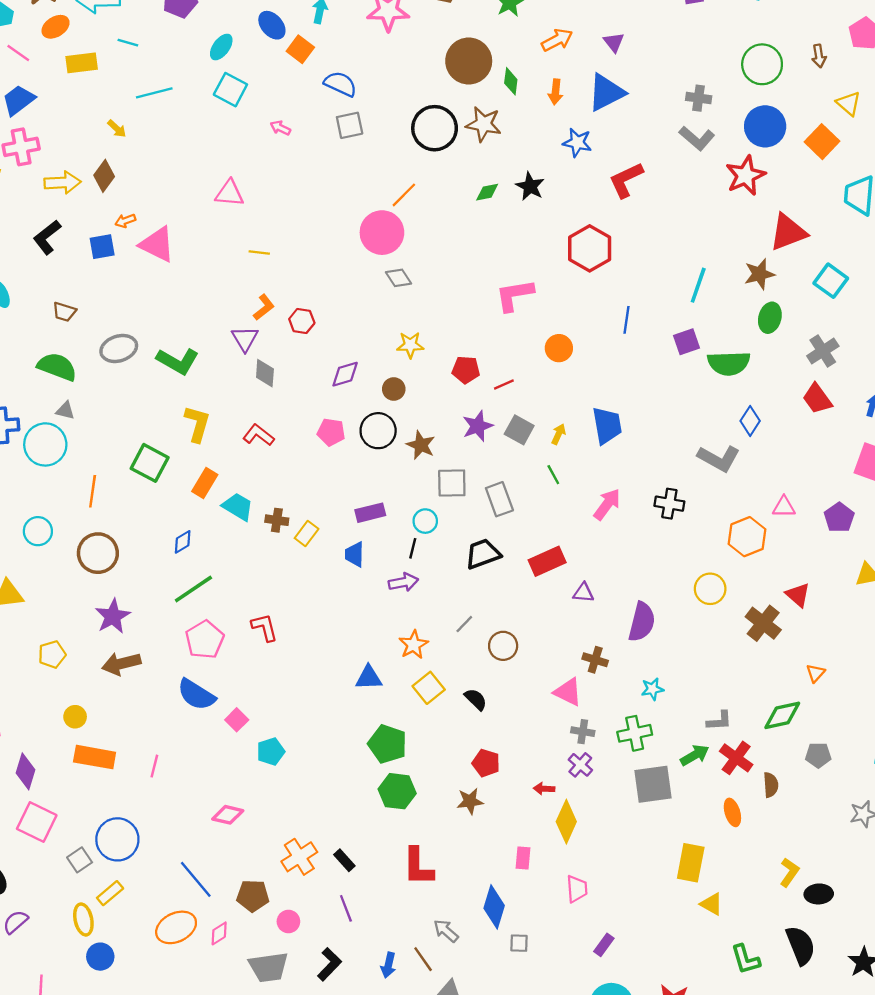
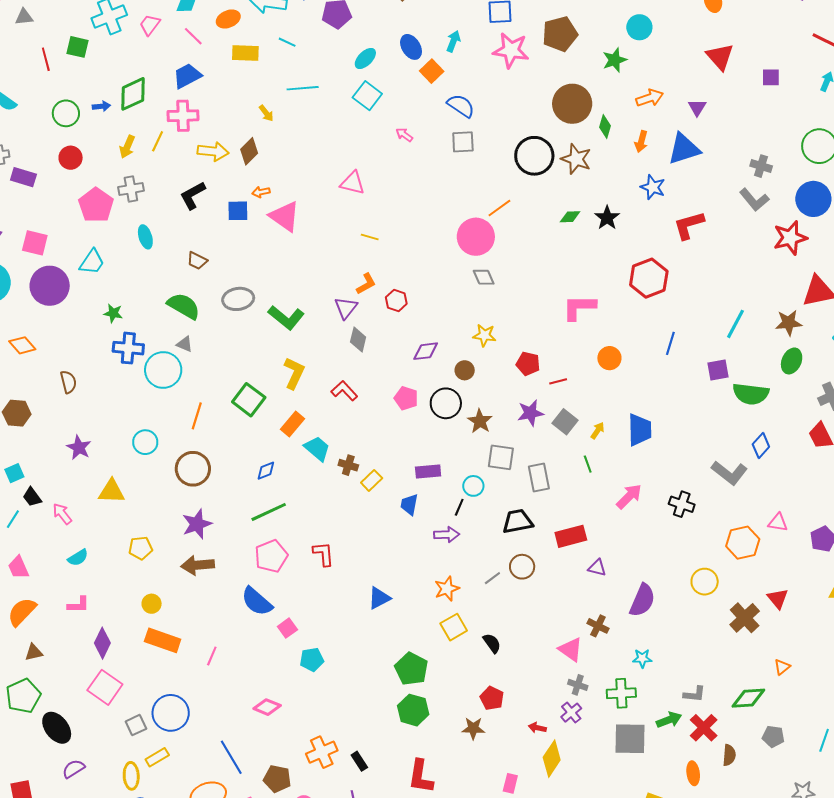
brown circle: (503, 646) -> (522, 567), moved
blue triangle: (369, 678) -> (379, 598), moved, turned -35

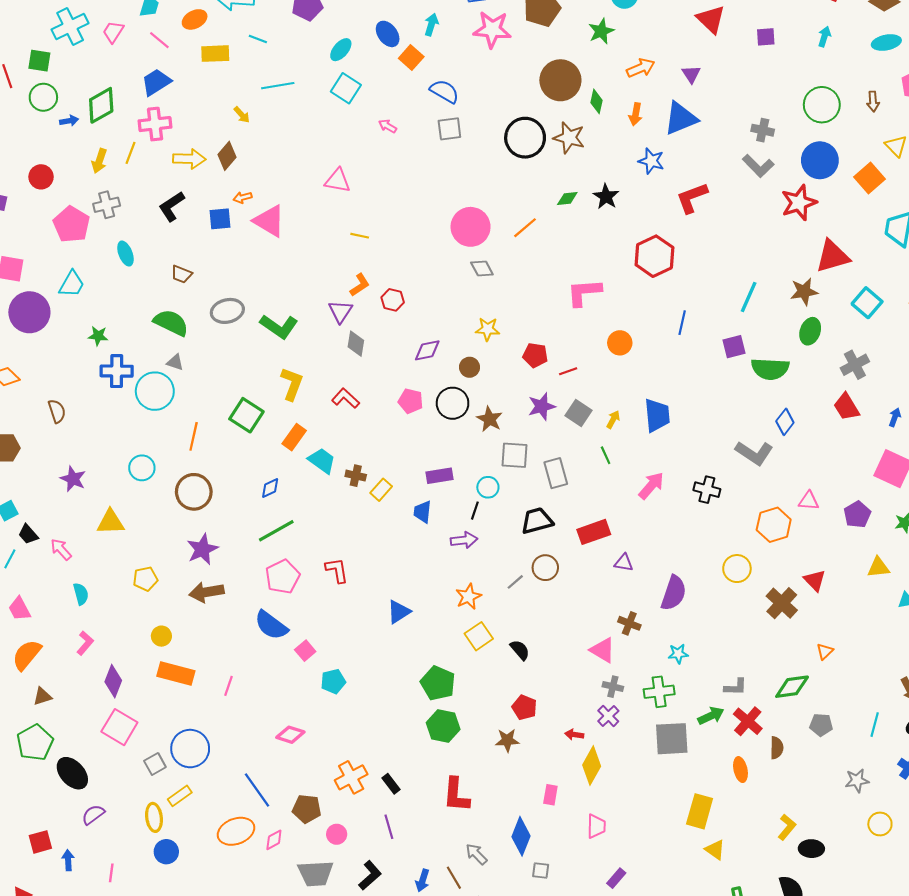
green circle: (66, 113) -> (43, 97), moved
orange line: (499, 208) -> (525, 228), moved
cyan semicircle: (78, 558) -> (81, 594), turned -70
pink L-shape: (78, 605) -> (85, 643), turned -45

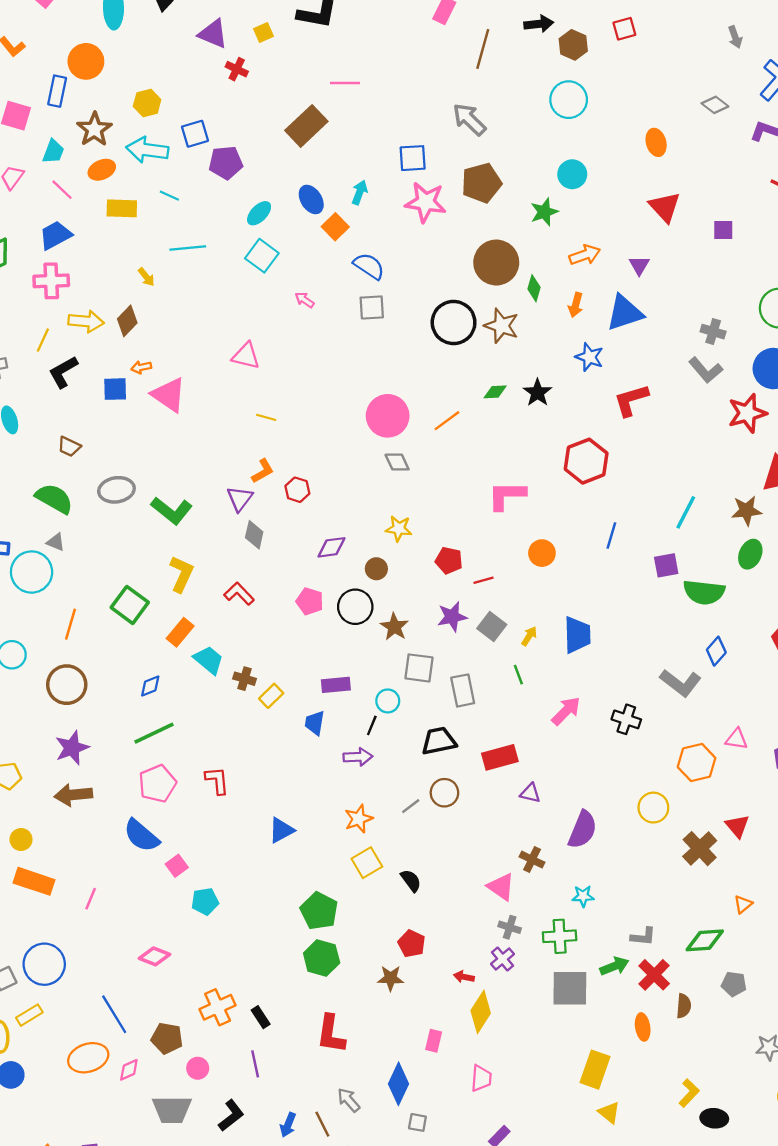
yellow line: (131, 153) -> (43, 340), moved

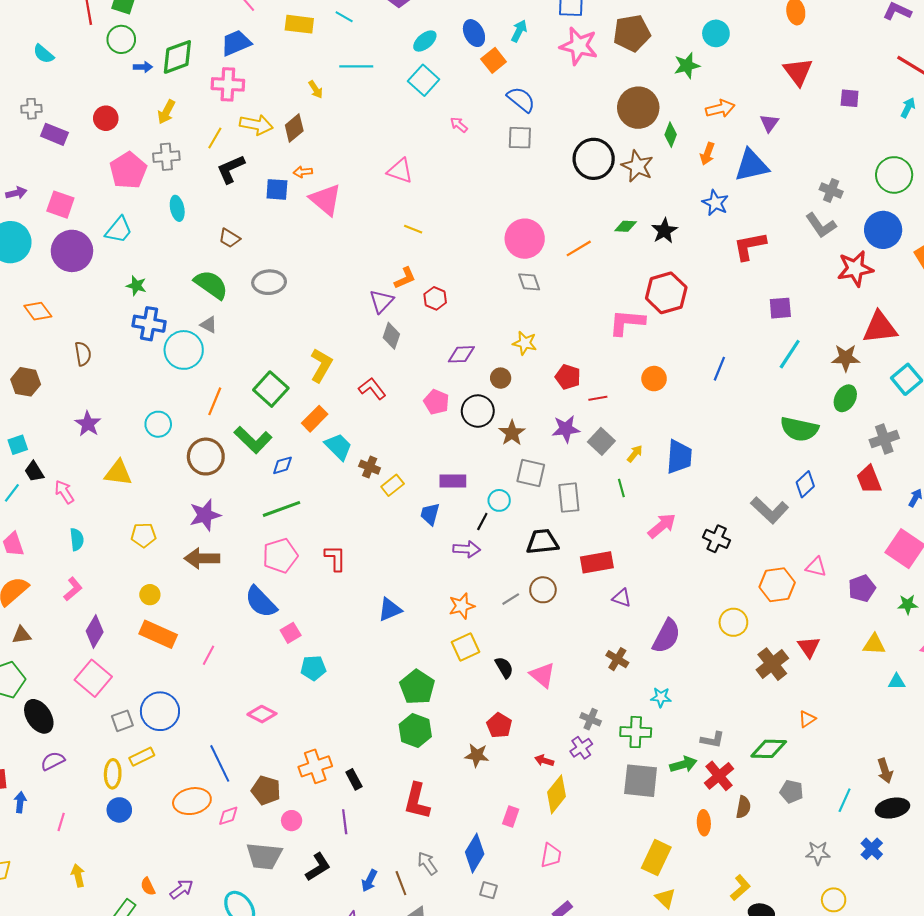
red hexagon: (586, 461) -> (666, 293), moved
green L-shape: (172, 511) -> (253, 440), moved
purple square: (666, 565) -> (780, 308), moved
pink triangle: (501, 887) -> (543, 675), moved

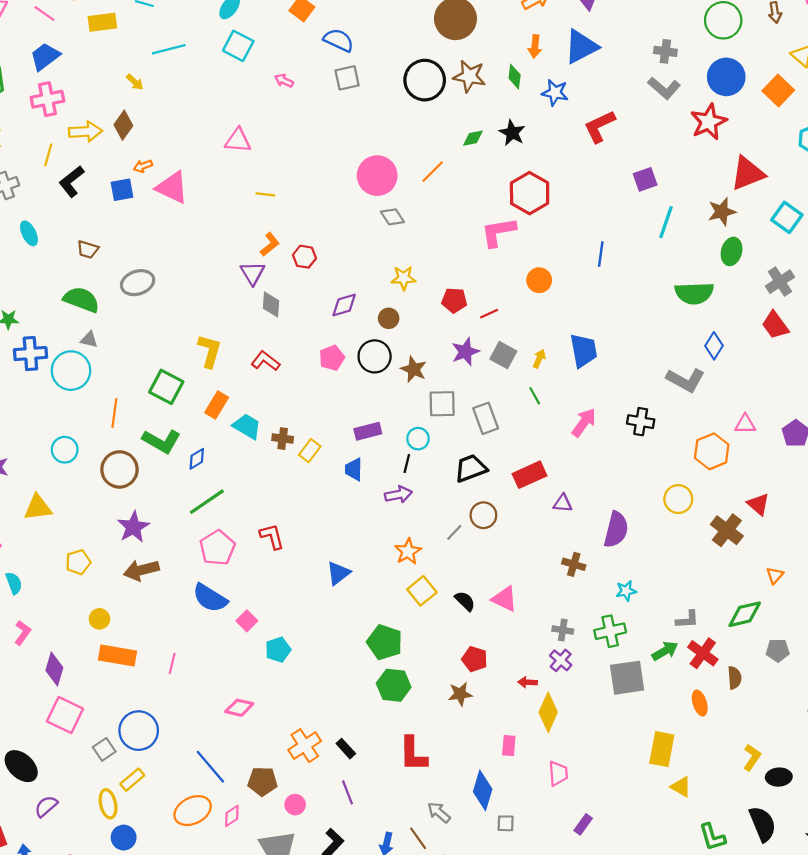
green diamond: (671, 135) -> (515, 77), moved
pink pentagon: (436, 402) -> (332, 358), turned -30

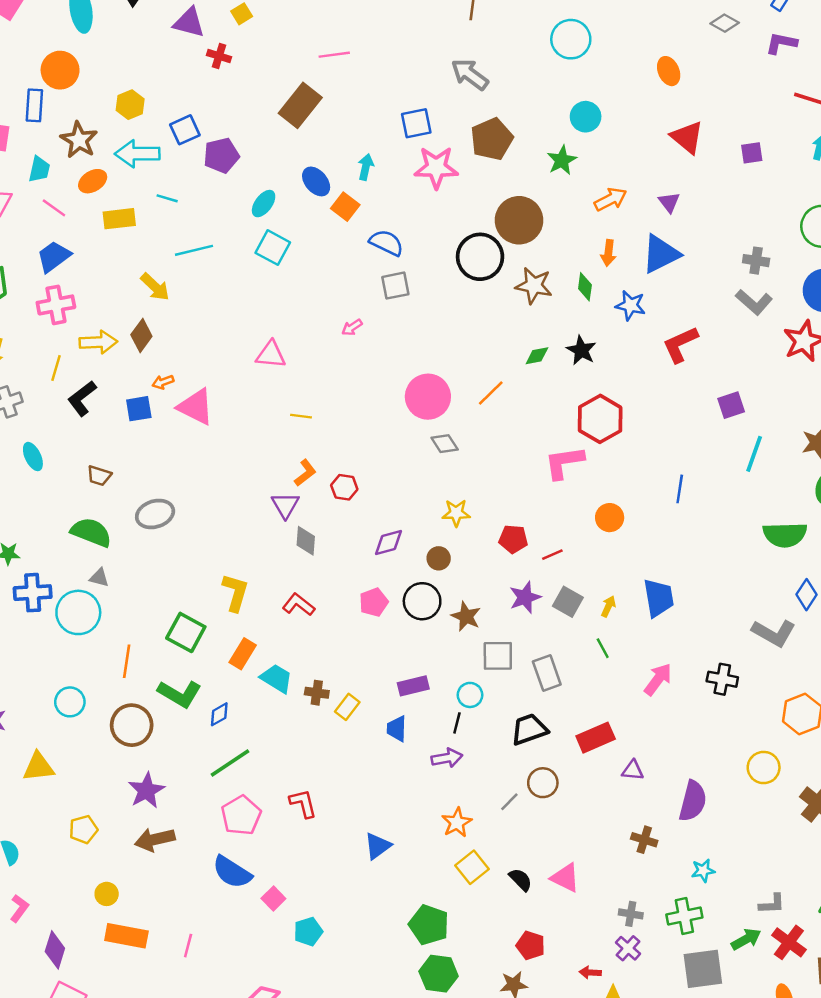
black circle: (425, 80) -> (480, 257), moved
pink arrow: (284, 81) -> (352, 327), moved, turned -60
yellow arrow: (135, 82) -> (155, 287), size x1.5

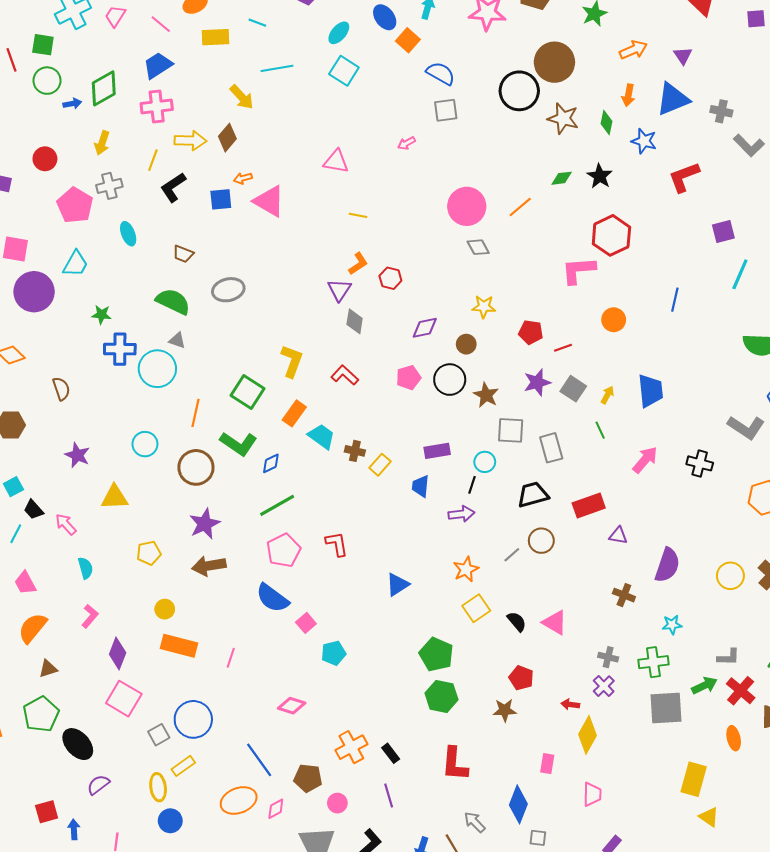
gray cross: (756, 261) -> (721, 111), moved
yellow circle: (764, 768) -> (730, 576), moved

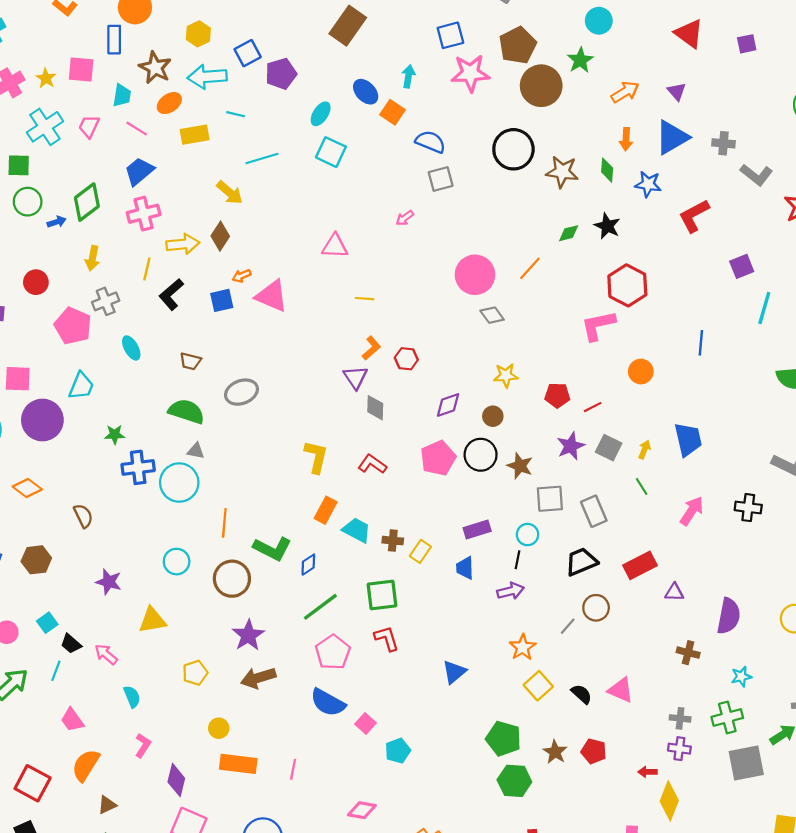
brown circle: (554, 62) -> (541, 86), moved
pink pentagon: (409, 378) -> (438, 458), size x1.4
green square: (247, 392) -> (382, 595), moved, turned -32
purple cross: (604, 686) -> (679, 749), turned -30
brown star: (505, 710) -> (555, 752), moved, turned -30

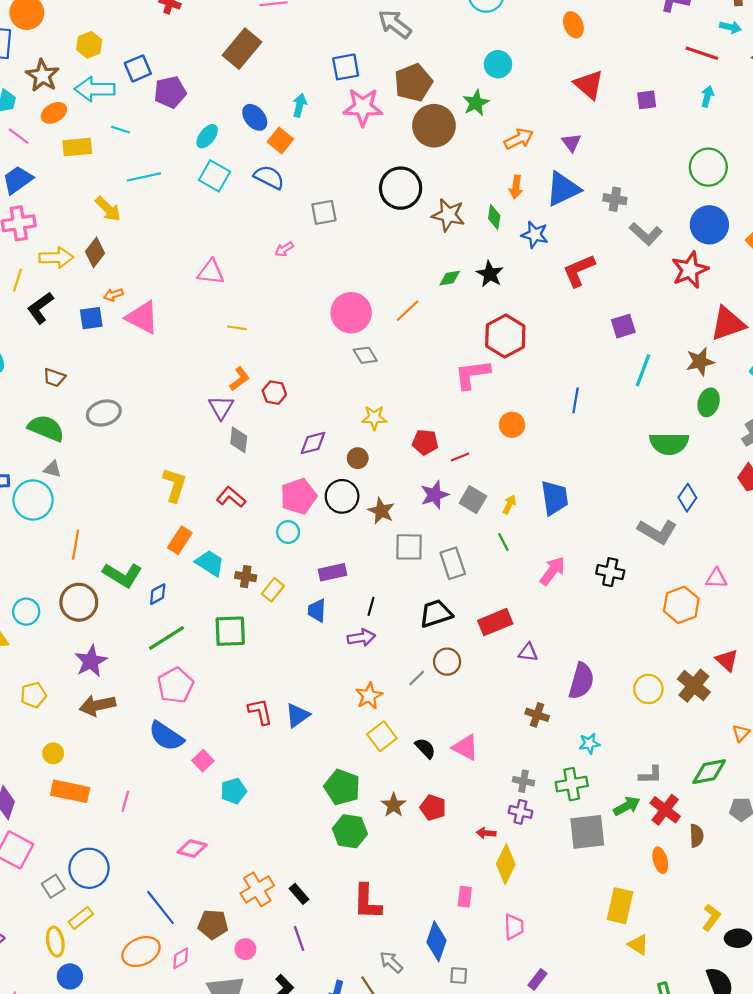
blue semicircle: (430, 142) -> (269, 177), moved
cyan circle: (528, 535) -> (288, 532), moved
cyan circle: (177, 562) -> (26, 612), moved
red L-shape: (387, 638) -> (260, 712), moved

